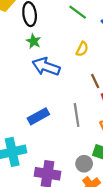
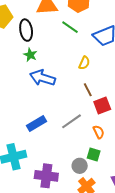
yellow semicircle: (82, 49) -> (84, 63), moved
gray line: (77, 115) -> (72, 121), turned 65

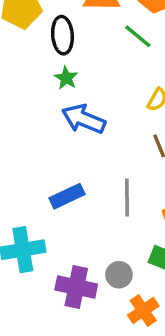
gray line: (72, 121) -> (127, 198), turned -60
gray circle: (80, 166) -> (119, 275), moved

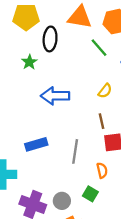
green star: (66, 78) -> (29, 62), moved
blue arrow: (84, 119) -> (55, 96), turned -32

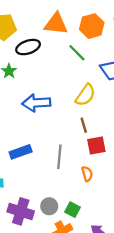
black ellipse: (50, 39) -> (28, 47), turned 70
yellow semicircle: (105, 91) -> (85, 95), size x1.5
green square: (90, 194) -> (72, 210), moved

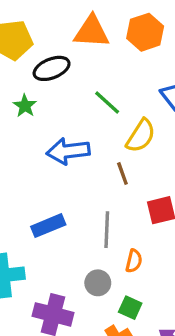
green line: (77, 53) -> (107, 103), moved
brown line: (84, 125) -> (122, 173), moved
orange semicircle: (87, 174) -> (134, 261), moved, turned 32
gray circle: (49, 206) -> (98, 283), moved

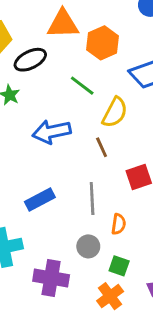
orange hexagon: (145, 32) -> (103, 43), moved

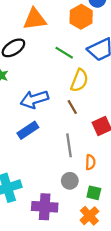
orange hexagon: (103, 43) -> (81, 17), moved
green line: (82, 86) -> (64, 53), moved
blue rectangle: (40, 199) -> (28, 130), moved

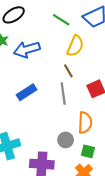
blue arrow: (34, 99) -> (27, 50), moved
gray line: (69, 145) -> (63, 93), moved
orange semicircle: (90, 162) -> (85, 123), size x1.5

